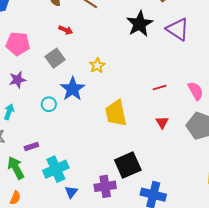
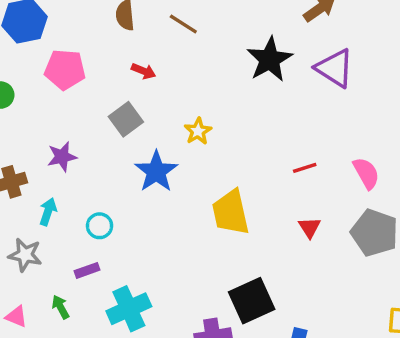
pink pentagon: (18, 44) -> (65, 70), moved
cyan circle: (49, 104) -> (100, 226), moved
green arrow: (16, 168) -> (61, 307), size x0.6

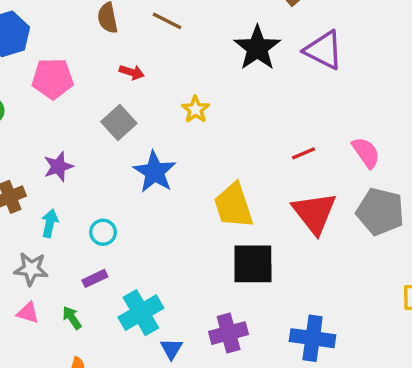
yellow star: (198, 131) -> (195, 109), moved
red triangle: (310, 227) -> (314, 213), size x2.0
black square: (252, 301) -> (253, 264), moved, turned 30
pink triangle: (16, 317) -> (28, 313), moved

